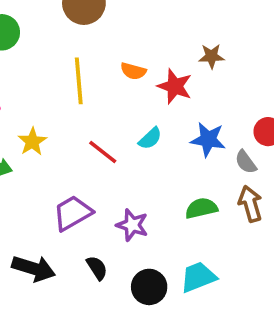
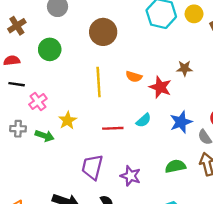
blue star: (208, 140) -> (181, 122), turned -30
red line: (103, 152) -> (113, 128), turned -42
purple trapezoid: (73, 213) -> (92, 167), turned -48

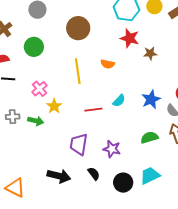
red star: (160, 87) -> (130, 38), moved
pink cross: (38, 102) -> (39, 89), moved

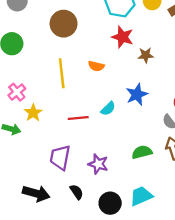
blue star: (151, 99) -> (137, 95), moved

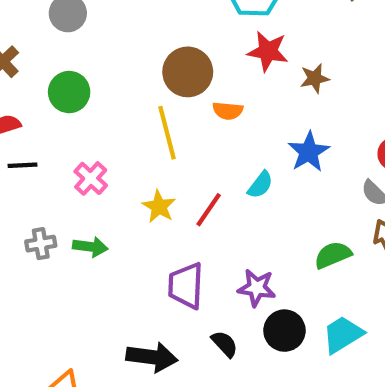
brown circle: (64, 24) -> (188, 72), moved
yellow star: (33, 113) -> (159, 207), moved
red line: (78, 118) -> (209, 210), turned -42
black circle: (110, 203) -> (284, 331), moved

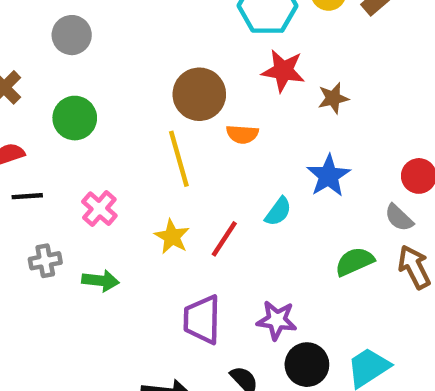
gray cross: (41, 244) -> (45, 261), moved
green semicircle: (333, 255) -> (355, 262), moved

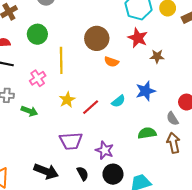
yellow line: (179, 159) -> (61, 60), moved
purple trapezoid: (202, 319) -> (71, 141), turned -110

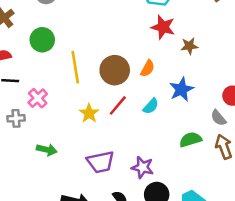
brown circle: (97, 38) -> (115, 70), moved
orange semicircle: (111, 62) -> (147, 68), moved, turned -72
pink cross: (38, 78) -> (38, 98), moved
red line: (91, 107) -> (118, 105), moved
green arrow: (29, 111) -> (47, 150), moved

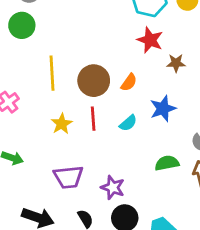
green circle: (42, 40) -> (22, 25), moved
red line: (118, 105) -> (93, 119), turned -50

